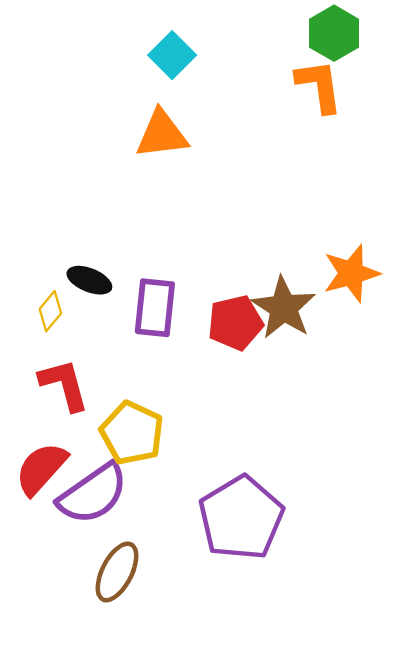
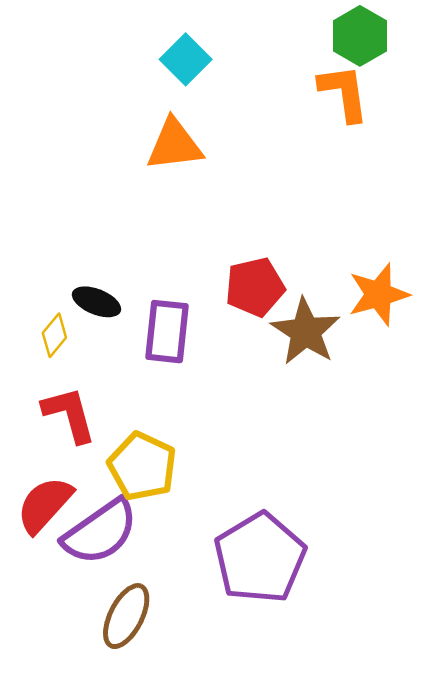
red pentagon: (235, 323) -> (255, 287), moved

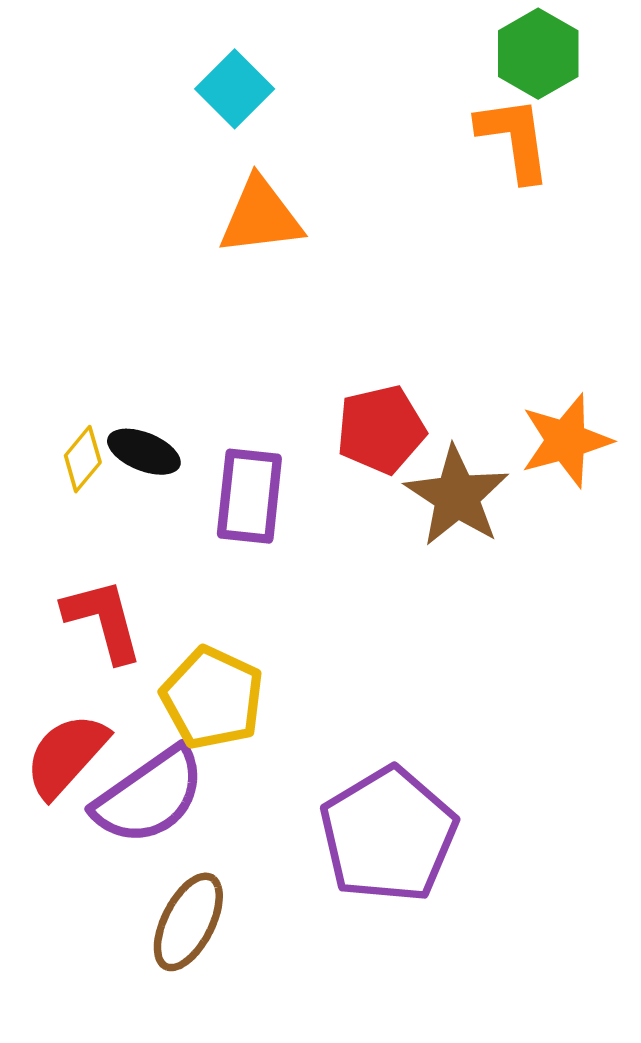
cyan square: (186, 59) -> (235, 89), moved
yellow diamond: (54, 335) -> (83, 459), moved

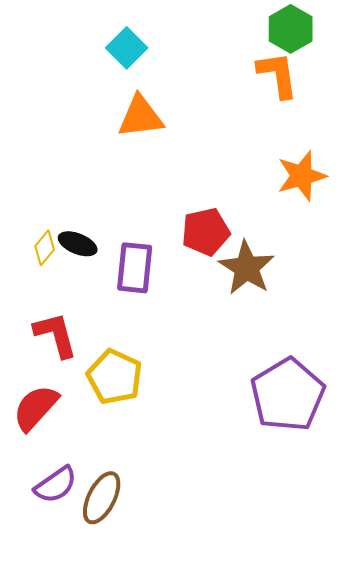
orange star: (566, 441) -> (302, 176), moved
purple semicircle: (149, 796) -> (56, 485), moved, size x0.7
purple pentagon: (388, 835) -> (288, 395), moved

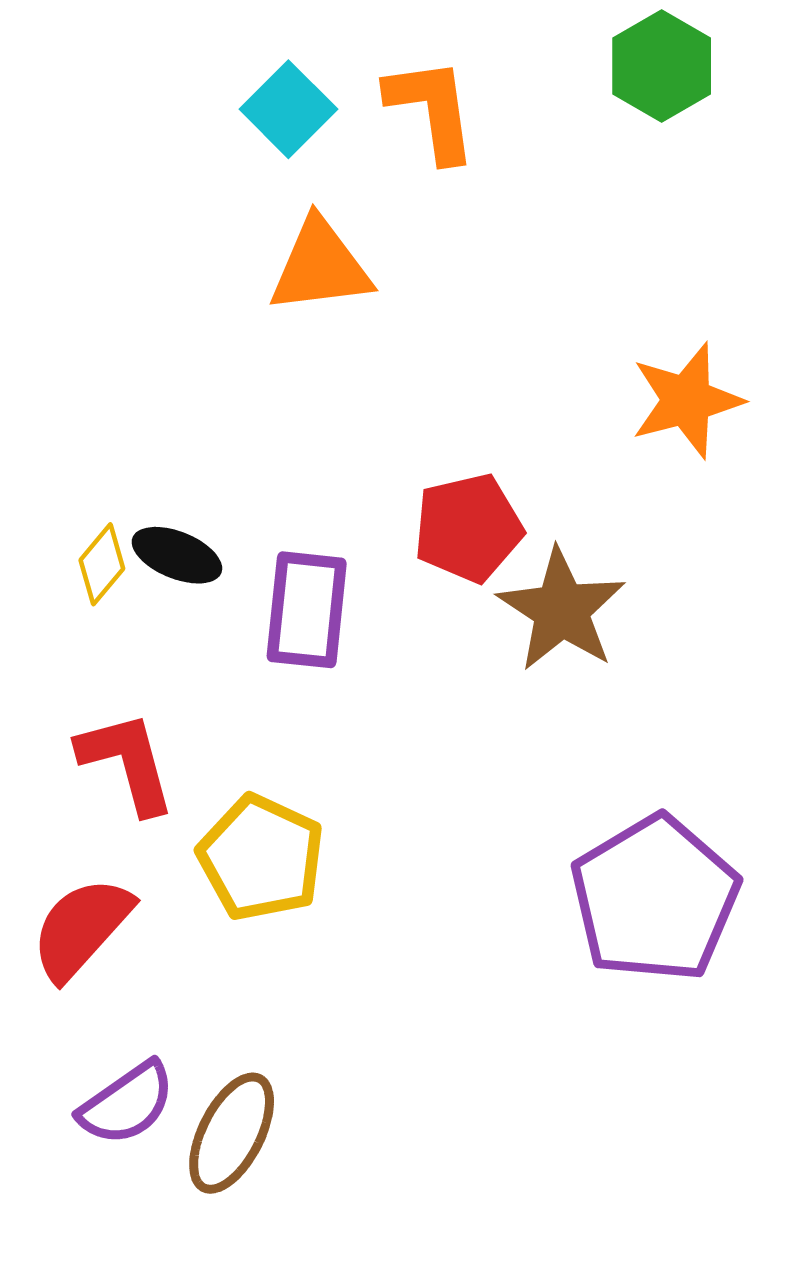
orange L-shape: (278, 75) -> (432, 109), moved

